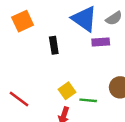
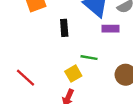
green line: (88, 100) -> (89, 58), moved

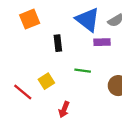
yellow square: (73, 74) -> (46, 81), moved

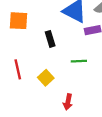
orange square: (30, 19) -> (18, 21), turned 36
red line: (23, 92) -> (18, 69), moved, turned 48

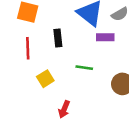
red line: (18, 69) -> (28, 48), moved

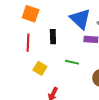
yellow square: (45, 79) -> (40, 68), turned -32

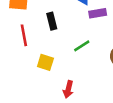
green line: (72, 62) -> (82, 46), turned -32

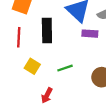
black rectangle: (52, 21) -> (47, 30), size x1.5
green line: (82, 46) -> (65, 68), moved

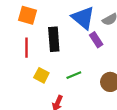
purple rectangle: (90, 34) -> (96, 40), turned 56

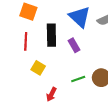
purple rectangle: (96, 40) -> (74, 45), moved
green line: (74, 75) -> (78, 79), moved

